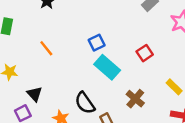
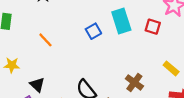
red square: (145, 53) -> (153, 27), moved, turned -35
cyan rectangle: (107, 67) -> (121, 21), moved, turned 35

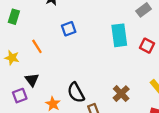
blue square: (93, 31) -> (69, 29), moved
orange line: (45, 40) -> (37, 46), moved

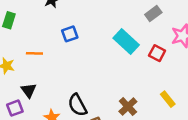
cyan rectangle: (119, 35) -> (126, 41), turned -40
orange line: (37, 46) -> (34, 53), turned -56

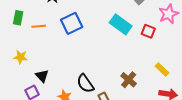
blue square: (70, 34) -> (72, 23), size x1.5
orange line: (34, 53) -> (39, 26), moved

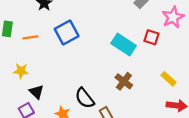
cyan rectangle: (121, 24) -> (124, 45), moved
yellow star: (21, 57) -> (21, 71), moved
brown cross: (129, 80) -> (124, 81), moved

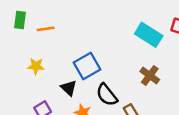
blue square: (67, 33) -> (87, 66), moved
black triangle: (36, 92) -> (69, 88), moved

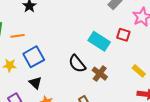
blue square: (87, 66) -> (34, 57), moved
black semicircle: (107, 95) -> (77, 64), moved

